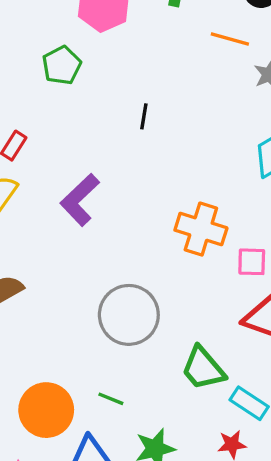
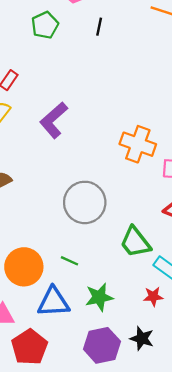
black line: (144, 116) -> (99, 27), moved

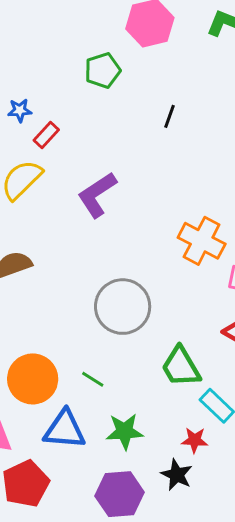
black line: (99, 27) -> (169, 116), moved
black star: (142, 339) -> (177, 475), moved

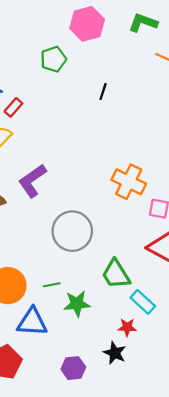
purple L-shape: (97, 195) -> (32, 181), moved
green line: (93, 379) -> (52, 285), turned -42
green star: (125, 431) -> (77, 304), moved
purple hexagon: (120, 494) -> (73, 368), size x0.7

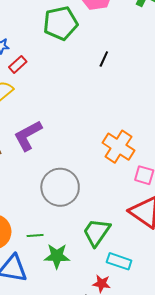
green pentagon: (53, 59) -> (60, 23), size x1.4
green trapezoid: (116, 274) -> (97, 232), turned 60
cyan rectangle: (143, 302) -> (119, 261), turned -30

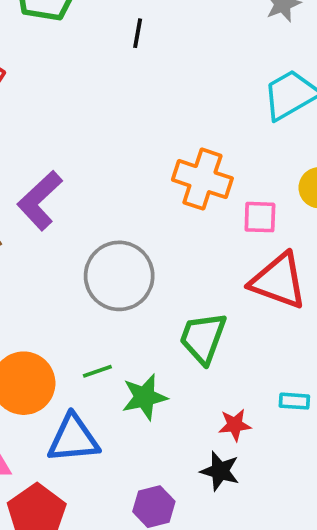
cyan rectangle: (119, 261) -> (294, 401), moved, size x0.7

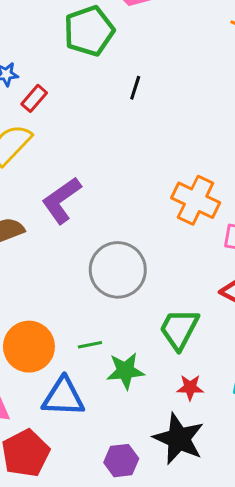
black line: (138, 33) -> (135, 88), moved
red star: (235, 425) -> (190, 387), moved
black star: (220, 471) -> (179, 439), size x1.6

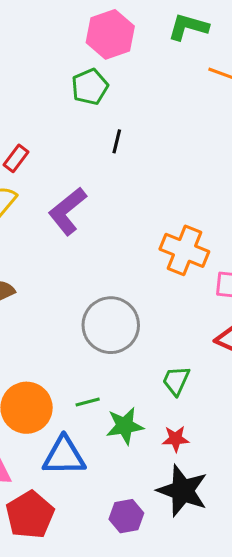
green pentagon: (89, 31) -> (90, 87), moved, size x0.7
purple L-shape: (61, 200) -> (67, 211), moved
green trapezoid: (179, 329) -> (176, 381), size x0.7
red star: (190, 387) -> (176, 439), moved

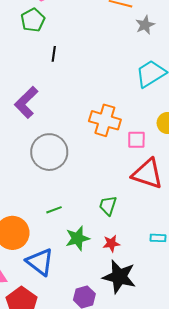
gray circle: (111, 325) -> (49, 152), moved
green line: (88, 402) -> (54, 210), moved
blue triangle: (64, 456) -> (40, 262), turned 44

